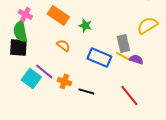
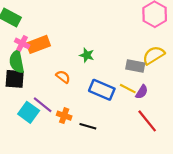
orange rectangle: (58, 15) -> (38, 44), moved, turned -55
gray rectangle: (123, 43) -> (135, 66), moved, turned -66
purple semicircle: (136, 59) -> (142, 92), turned 104
red line: (129, 95) -> (147, 121), moved

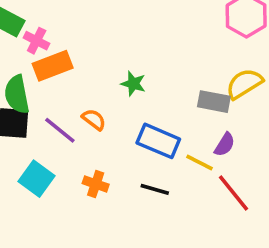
pink cross: (22, 43) -> (37, 41), moved
yellow line: (128, 89) -> (200, 162), moved
purple line: (43, 105) -> (60, 130), moved
black line: (88, 126) -> (155, 189), moved

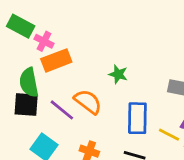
orange semicircle: (94, 119) -> (88, 102), size x1.5
blue rectangle: (158, 141) -> (137, 118), turned 68

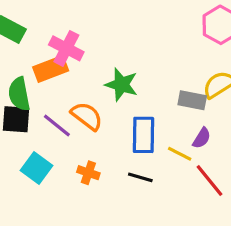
pink cross: (44, 41) -> (66, 48), moved, size x1.5
green star: (118, 74) -> (121, 85), size x1.5

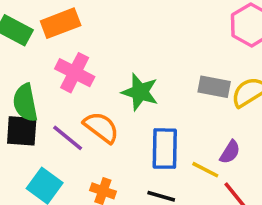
pink cross: (66, 48) -> (75, 73), moved
orange rectangle: (51, 69) -> (61, 23), moved
gray rectangle: (192, 100) -> (214, 87), moved

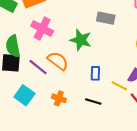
gray rectangle: (214, 87) -> (106, 18), moved
blue rectangle: (165, 149) -> (95, 73), size x0.6

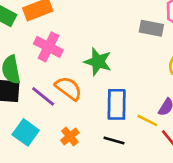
gray rectangle: (106, 18) -> (151, 28), moved
blue rectangle: (95, 73) -> (117, 104), size x1.6
orange cross: (59, 98) -> (70, 136), turned 32

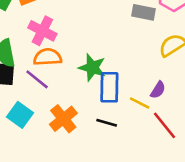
green star: (98, 62) -> (92, 68), moved
orange semicircle: (68, 88) -> (48, 57), moved, turned -40
orange cross: (70, 136) -> (63, 119), size x1.5

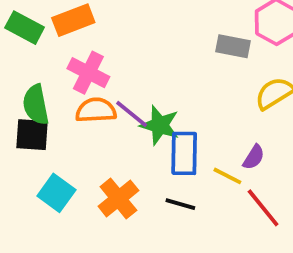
purple line: (37, 79) -> (132, 114), moved

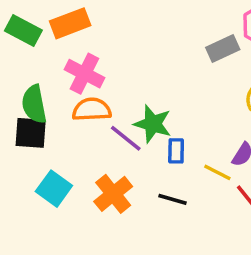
gray rectangle: (233, 46) -> (223, 48), turned -36
purple line: (132, 114) -> (126, 138), moved
blue rectangle: (184, 153) -> (176, 151), size x0.6

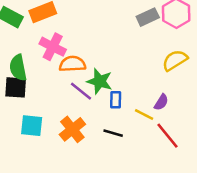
gray rectangle: (223, 48) -> (148, 17), moved
orange semicircle: (92, 110) -> (72, 64), moved
cyan square: (54, 189) -> (32, 126), turned -30

